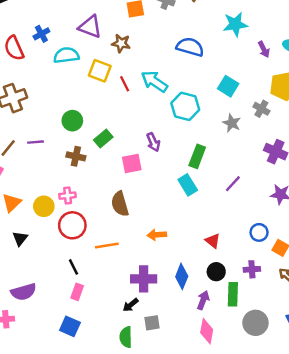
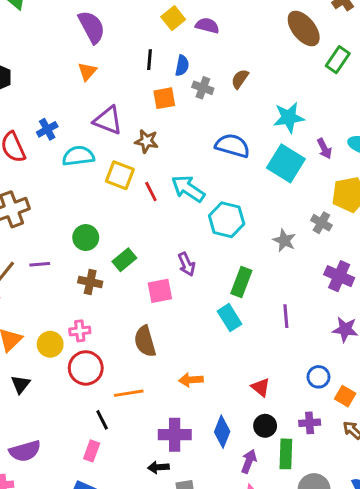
cyan square: (228, 86) -> (286, 163), moved, size x1.4
purple line: (233, 184) -> (286, 316), turned -48
black line: (74, 267) -> (102, 420), moved
black arrow: (131, 305) -> (158, 467), turned 35

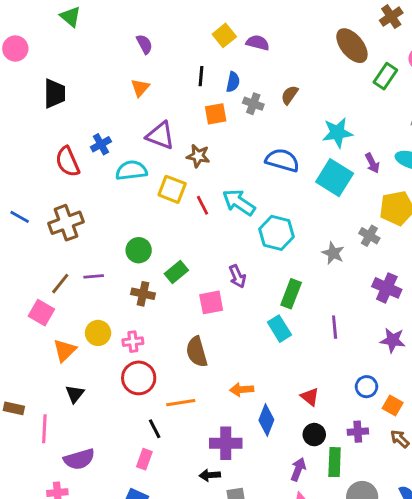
purple semicircle: (92, 27) -> (144, 44), size x0.6
yellow circle: (50, 344) -> (98, 333), moved
blue diamond: (222, 432) -> (266, 420), moved

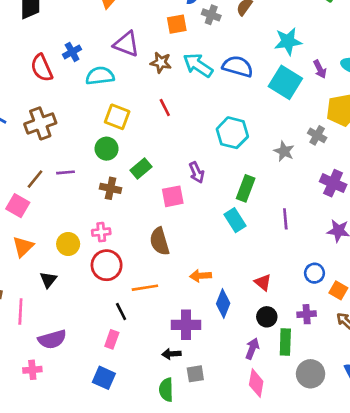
yellow square: (172, 189) -> (117, 117), moved
cyan arrow: (239, 202) -> (198, 65), moved
yellow circle: (98, 333) -> (68, 244), moved
orange triangle: (65, 350) -> (23, 247), moved

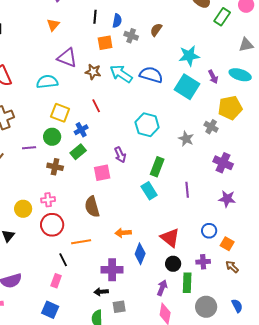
blue cross: (72, 52) -> (81, 130), moved
purple line: (65, 172) -> (29, 148), moved
red triangle: (263, 282) -> (170, 238), size x1.5

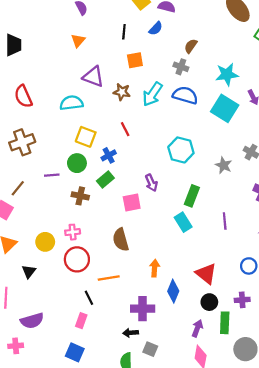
blue semicircle: (117, 21) -> (156, 28), moved, turned 32
gray cross: (131, 36) -> (181, 67), moved
cyan arrow: (121, 74) -> (152, 94), turned -90
orange arrow: (123, 233) -> (155, 268), turned 98
gray square: (119, 307) -> (150, 349), turned 32

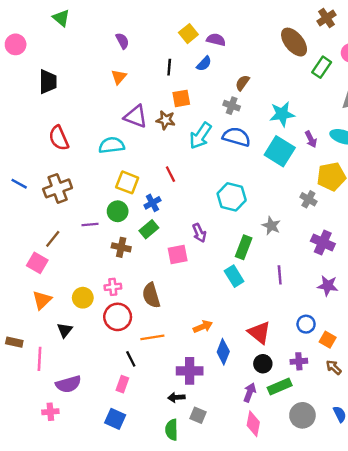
brown star: (122, 92) -> (166, 120), moved
gray star: (224, 165) -> (271, 226), moved
brown semicircle: (121, 240) -> (151, 295), moved
orange arrow: (155, 268) -> (203, 327), turned 63
green rectangle: (225, 323) -> (280, 387), turned 65

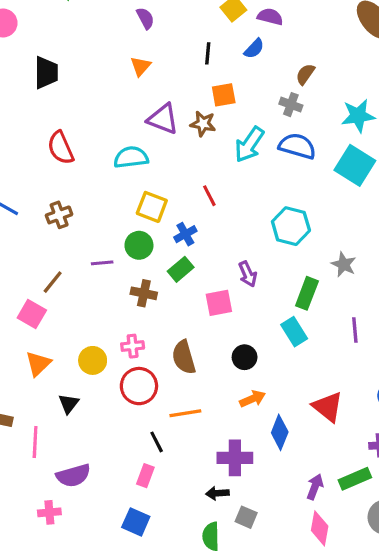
brown cross: (58, 188) -> (59, 215), size x0.7
black circle: (263, 364) -> (245, 357), moved

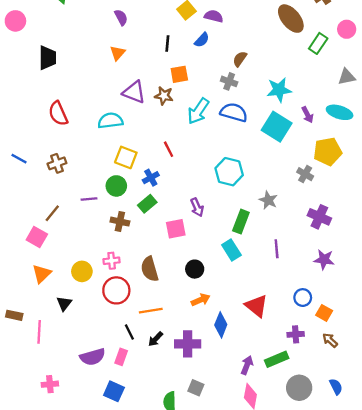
purple semicircle: (73, 476) -> (93, 357), moved
black arrow: (217, 493) -> (156, 339), moved, turned -42

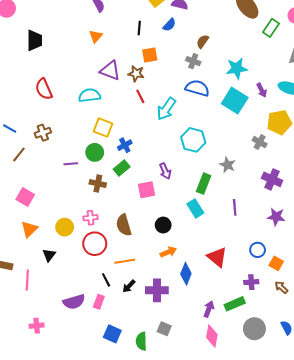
cyan arrow: (198, 111) -> (166, 109), moved
red line: (169, 149) -> (140, 96), moved
brown line: (52, 213) -> (19, 154), moved
blue square: (114, 391) -> (112, 334), moved

